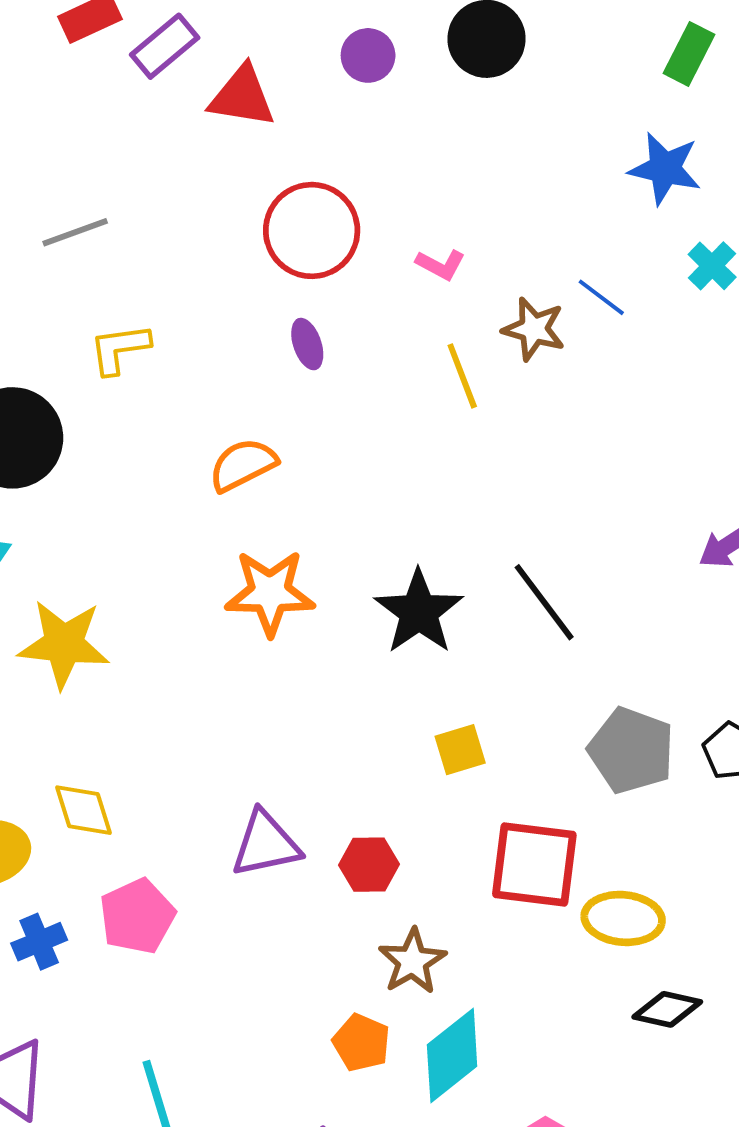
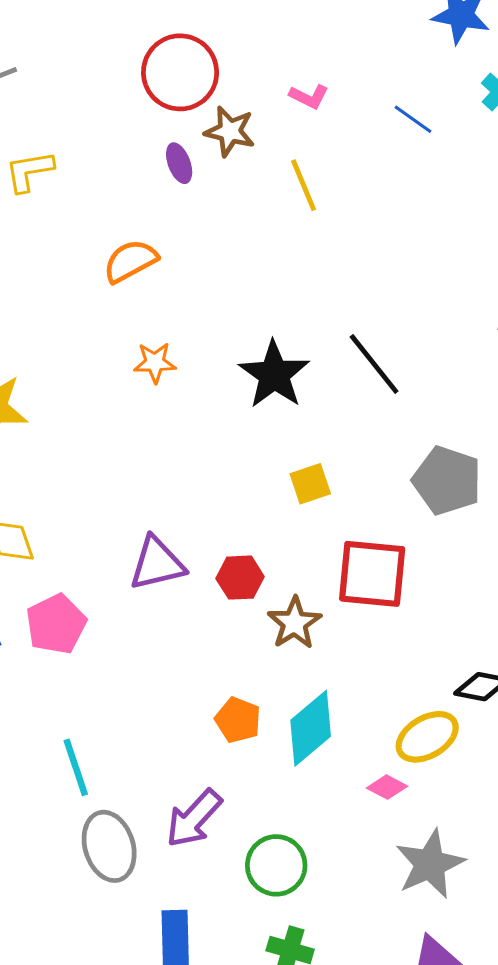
pink L-shape: (441, 265) -> (309, 96), moved
brown star: (534, 329) -> (230, 131), moved
orange star: (270, 593) -> (155, 363), size x0.6
yellow ellipse: (623, 918) -> (427, 737), moved, turned -34
brown star: (412, 961) -> (294, 623), moved

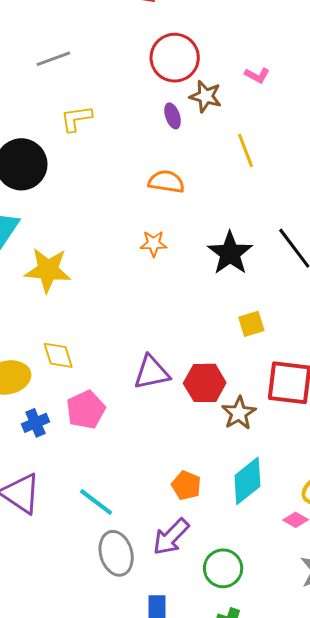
yellow line: (304, 185) -> (245, 150), moved
orange semicircle: (130, 261) -> (166, 182), moved, turned 36
red hexagon: (240, 578) -> (205, 383), size x1.4
orange pentagon: (238, 720) -> (186, 485), moved
cyan line: (76, 767) -> (96, 502), turned -36

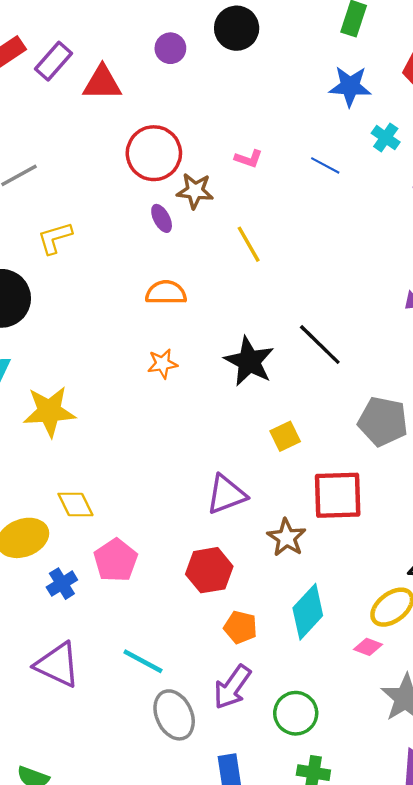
purple triangle: (152, 372) -> (226, 495), moved
red hexagon: (205, 383) -> (209, 570), moved

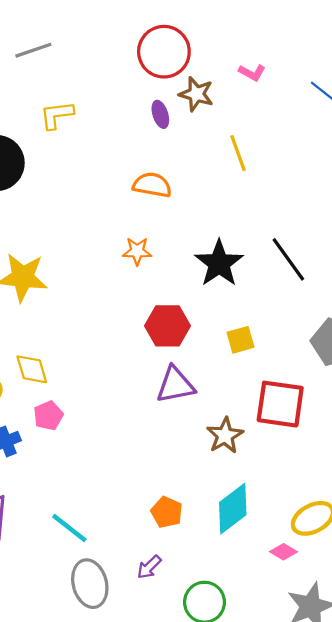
pink pentagon: (116, 560) -> (48, 416), moved, size x0.7
red hexagon: (209, 570) -> (168, 326), moved
purple arrow: (232, 687) -> (149, 567), size x0.6

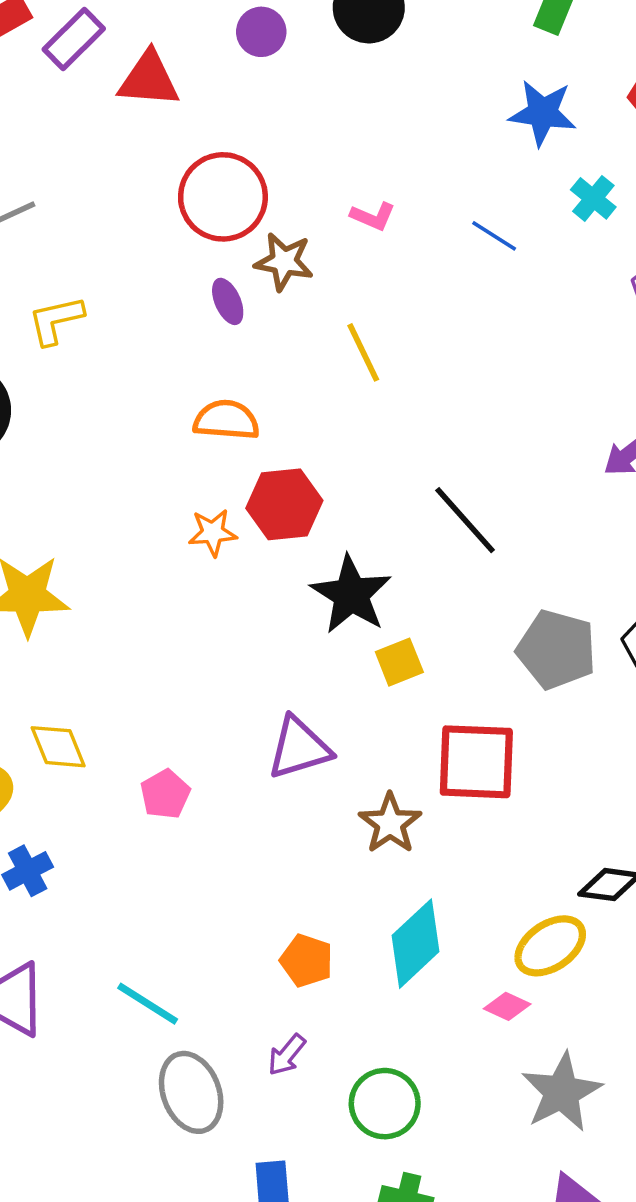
black star: (219, 263) -> (351, 595), moved
red hexagon: (168, 326) -> (284, 504), moved
pink pentagon: (48, 416) -> (165, 794), moved

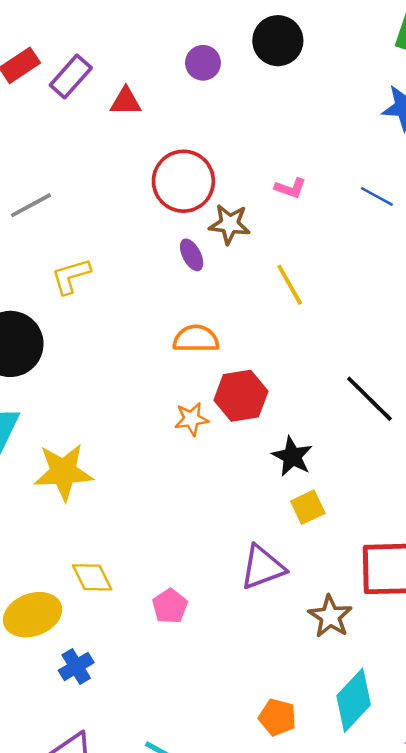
red triangle: (149, 79) -> (126, 101), size x0.7
black star: (351, 595) -> (292, 456), size x0.7
yellow square: (399, 662) -> (308, 507), moved

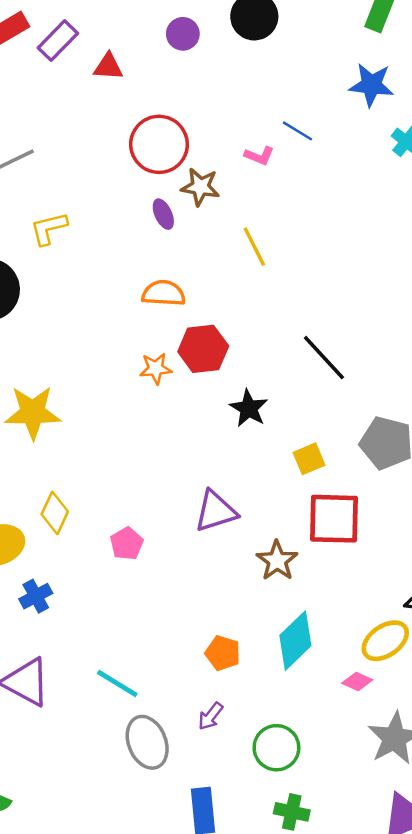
blue line: (377, 196) -> (297, 131), moved
yellow square: (308, 507) -> (309, 459), moved
yellow diamond: (92, 577) -> (55, 513), turned 48

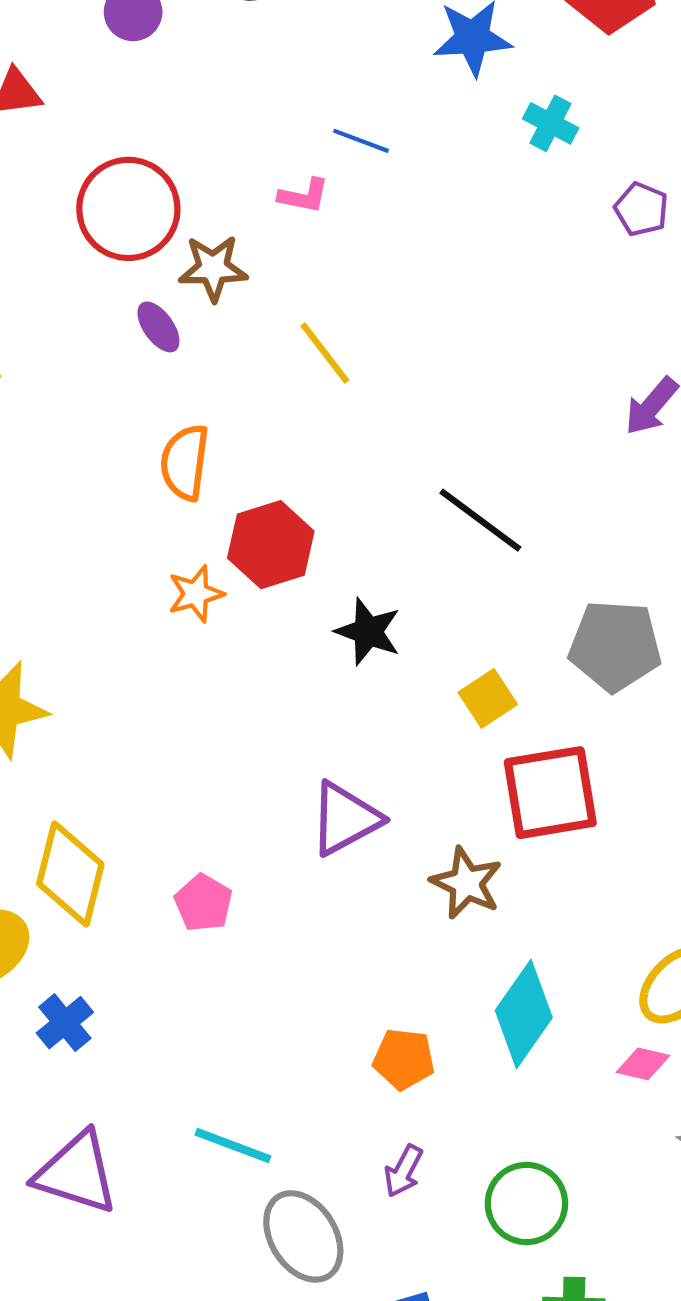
orange semicircle: (164, 293) -> (185, 462), turned -75
yellow diamond: (55, 513) -> (70, 874), size x1.4

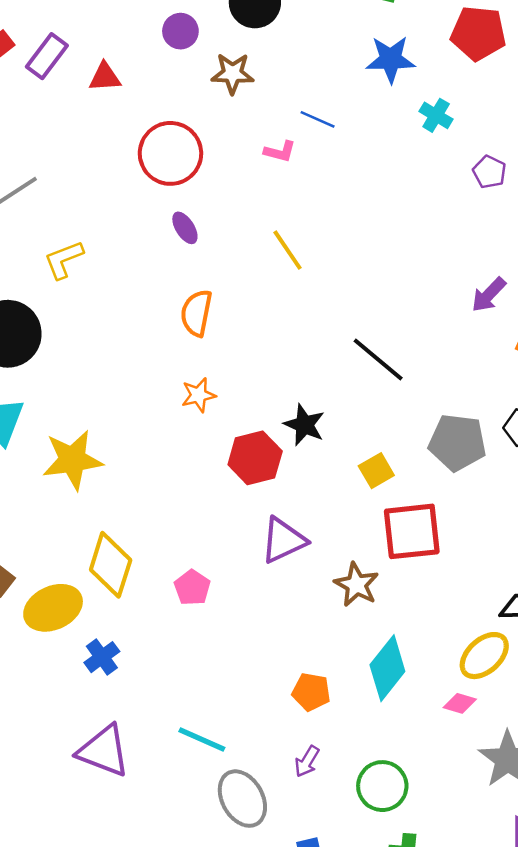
brown star: (213, 268) -> (233, 73), moved
red hexagon: (271, 545) -> (255, 458), moved

